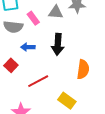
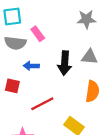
gray triangle: (56, 12) -> (90, 57), moved
red square: (11, 65) -> (12, 86), turned -32

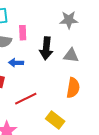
pink rectangle: (38, 34) -> (23, 33), turned 32
black arrow: (65, 63) -> (46, 48), moved

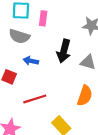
pink rectangle: (23, 33) -> (43, 18), moved

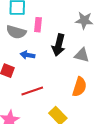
pink rectangle: (43, 18) -> (38, 25), moved

